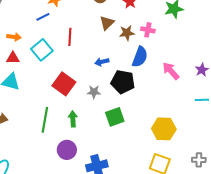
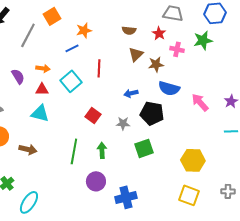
pink cross: (148, 30) -> (177, 49), moved
blue semicircle: (140, 57) -> (169, 88), turned 85
red square: (64, 84) -> (93, 115), size x0.7

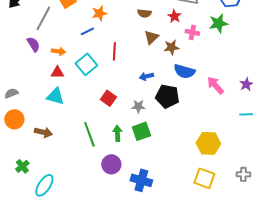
purple semicircle: (18, 76) -> (33, 44), moved
green square: (144, 148) -> (141, 131), moved
green line: (74, 151) -> (89, 134), turned -30
blue cross: (126, 197) -> (141, 180), turned 30

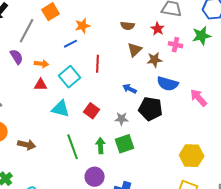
blue arrow: (146, 76) -> (130, 89), turned 40
cyan triangle: (55, 96) -> (61, 109), moved

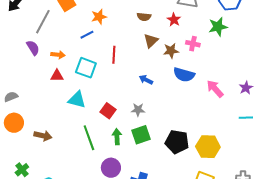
pink cross: (176, 45) -> (193, 44), moved
cyan square: (70, 77) -> (86, 68), turned -30
black pentagon: (151, 109) -> (177, 142), moved
red square: (92, 111) -> (108, 111), moved

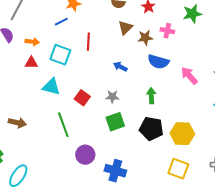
green arrow: (117, 137) -> (151, 96), moved

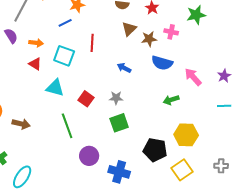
red triangle: (31, 63) -> (35, 64), turned 32
green arrow: (151, 96) -> (171, 100), moved, turned -105
black pentagon: (151, 129) -> (155, 150), moved
yellow square: (178, 169) -> (182, 170), turned 35

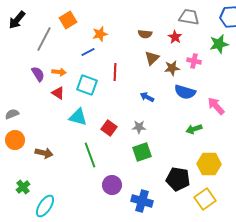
purple semicircle: (11, 36) -> (38, 74), moved

